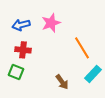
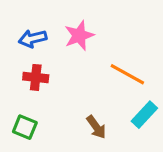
orange line: (82, 48) -> (127, 74), turned -30
green square: (16, 72) -> (25, 127), moved

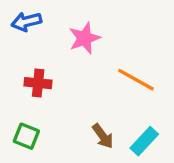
blue arrow: (33, 39) -> (26, 22), moved
cyan rectangle: (144, 115) -> (144, 141), moved

